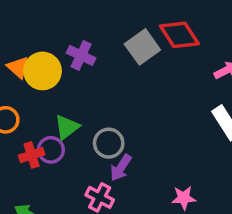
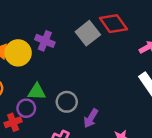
green triangle: (67, 127) -> (37, 92), turned 42
red cross: (32, 155) -> (13, 122), moved
purple arrow: (121, 168) -> (91, 118), moved

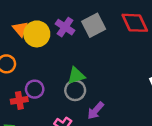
gray square: (88, 33) -> (94, 25), moved
green triangle: (37, 92) -> (76, 76), moved, turned -30

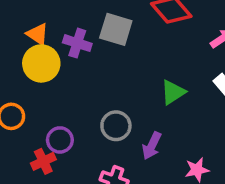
gray square: (94, 25) -> (116, 29), turned -30
orange triangle: (20, 29) -> (38, 34), moved
green triangle: (76, 76) -> (173, 92), moved

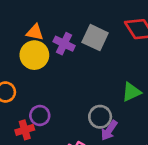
orange triangle: (38, 34) -> (35, 32), turned -30
gray circle: (116, 126) -> (100, 117), moved

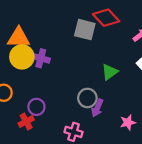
orange triangle: (35, 32) -> (19, 38), size x1.5
gray square: (95, 38) -> (85, 30), moved
purple cross: (64, 44) -> (41, 58), moved

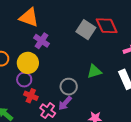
yellow circle: (22, 57) -> (28, 63), moved
purple arrow: (97, 108) -> (65, 103), moved
red cross: (26, 121) -> (31, 96), moved, turned 32

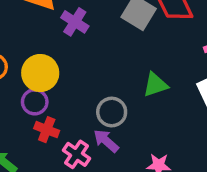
purple cross: (42, 41) -> (75, 22), moved
purple arrow: (65, 103) -> (106, 141), turned 91

